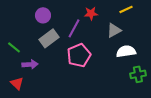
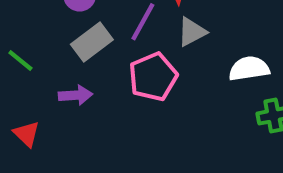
gray triangle: (114, 30) -> (192, 32), moved
purple arrow: (30, 64) -> (76, 95), moved

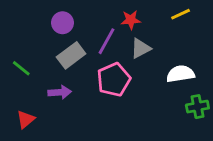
red triangle: (27, 134) -> (26, 119), turned 36

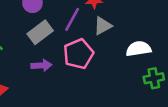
purple arrow: (60, 92) -> (41, 65), moved

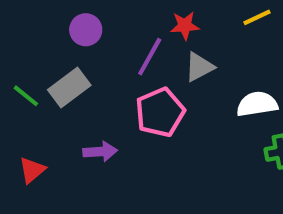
gray rectangle: (40, 32) -> (69, 88), moved
purple arrow: (41, 65) -> (100, 152), moved

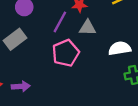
gray triangle: (199, 67) -> (87, 28), turned 30
purple arrow: (100, 152) -> (21, 86), moved

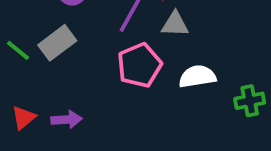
white semicircle: (120, 48) -> (197, 76), moved

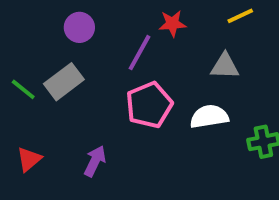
gray triangle: (175, 24) -> (225, 66), moved
purple arrow: (67, 119) -> (95, 161), moved, turned -60

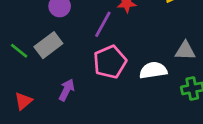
gray triangle: (225, 66) -> (185, 51), moved
purple arrow: (95, 161) -> (67, 90), moved

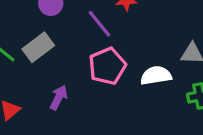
purple line: (103, 24) -> (99, 24), turned -68

